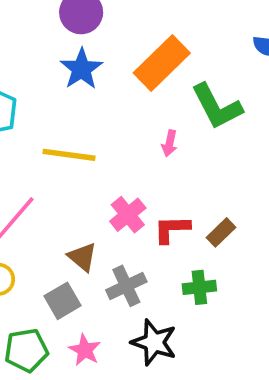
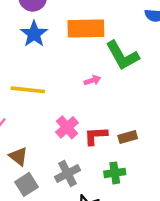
orange rectangle: (162, 63) -> (86, 29), turned 45
pink arrow: (169, 143) -> (92, 80), turned -119
brown rectangle: (221, 232) -> (128, 137), turned 30
brown triangle: (82, 257) -> (18, 156), moved

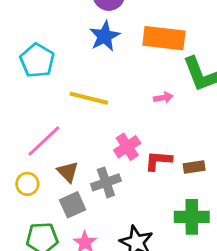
gray cross: (68, 173) -> (106, 182), moved
green cross: (115, 173) -> (192, 217), moved, size x1.4

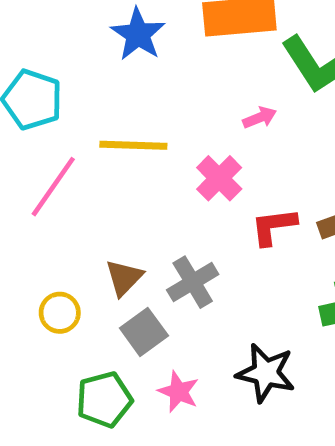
pink line: (44, 141) -> (53, 187), moved
pink cross: (127, 147) -> (219, 178), moved
brown triangle: (68, 172) -> (124, 278), turned 40

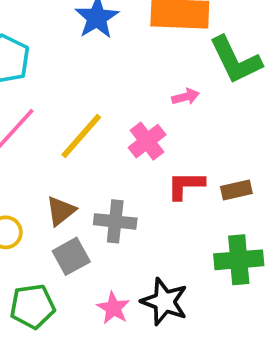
yellow line: (133, 145) -> (81, 136), moved, turned -58
gray cross: (193, 282) -> (115, 221), turned 30
pink star: (179, 392) -> (113, 308), moved

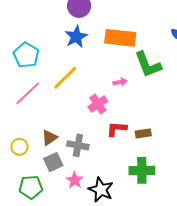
yellow line: (81, 136) -> (65, 78), moved
pink star: (113, 308) -> (75, 180), moved

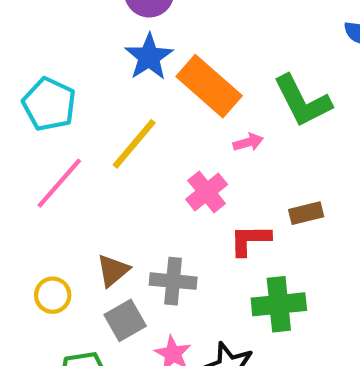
orange rectangle: (120, 38) -> (209, 86), moved, turned 40
brown rectangle: (143, 133) -> (306, 213), moved
green cross: (142, 170) -> (279, 304), moved

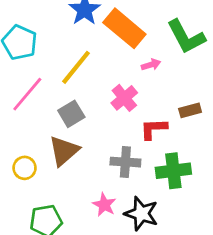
brown triangle: (113, 270) -> (64, 151), size x1.4
gray cross: (173, 281) -> (125, 162), moved
gray square: (125, 320) -> (71, 114), moved

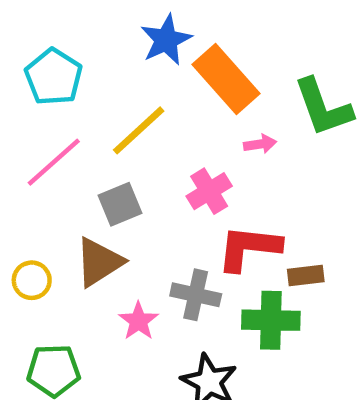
brown rectangle: (190, 110) -> (306, 275), moved
red L-shape: (154, 129) -> (249, 248), size x1.4
pink star: (104, 205) -> (138, 321), moved

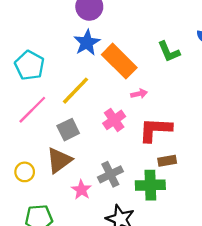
green L-shape: (323, 107) -> (169, 52), moved, size x0.7
red L-shape: (249, 248) -> (155, 130), moved
gray cross: (196, 295) -> (110, 174), turned -35

